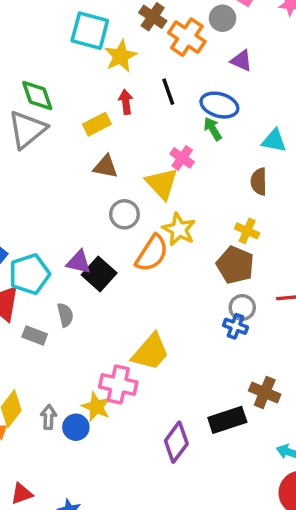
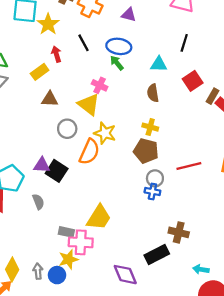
gray rectangle: (35, 335) -> (66, 232), moved
yellow star: (96, 407) -> (68, 259), turned -30
purple diamond: (176, 442) -> (125, 275), turned -50

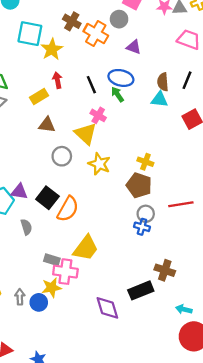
black line: (83, 43) -> (91, 85), moved
brown semicircle: (153, 93) -> (163, 82), moved
orange semicircle: (89, 152) -> (68, 209), moved
purple triangle: (42, 165) -> (19, 192), moved

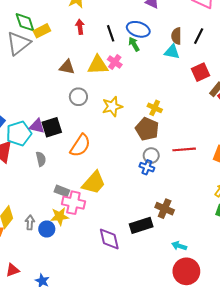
yellow rectangle: (39, 97) -> (42, 31), moved
yellow triangle: (86, 134) -> (98, 65), moved, turned -50
yellow star: (99, 164) -> (112, 107), turned 30
black square: (47, 198) -> (52, 127), moved, turned 30

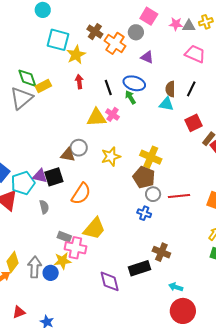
brown triangle: (67, 67) -> (68, 155), moved
yellow cross: (155, 108) -> (151, 157), size x1.5
gray circle: (151, 156) -> (153, 194), moved
gray arrow: (30, 223) -> (35, 267), size x1.5

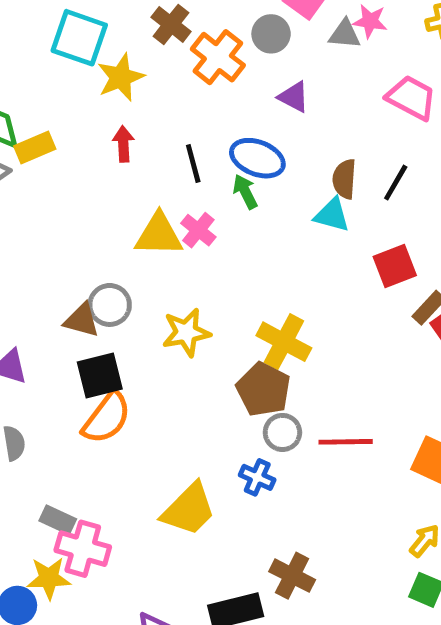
gray triangle: (189, 26) -> (345, 34), moved
black square: (54, 177) -> (100, 375), moved
yellow trapezoid: (94, 229) -> (189, 509), moved

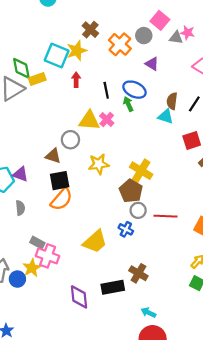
brown cross: (171, 24) -> (90, 30), moved
cyan square: (79, 38) -> (57, 56), moved
gray circle: (110, 305) -> (70, 140), moved
yellow star: (49, 578) -> (32, 268), turned -30

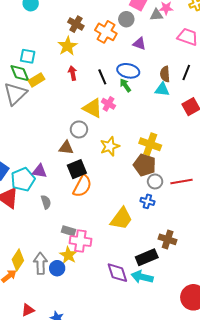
cyan square: (57, 56) -> (28, 56), moved, size x0.7
yellow triangle: (89, 120) -> (93, 108), turned 35
cyan arrow: (148, 313) -> (142, 277), moved, size x1.5

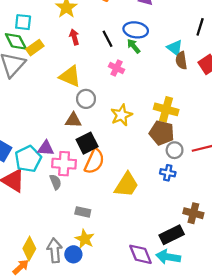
brown semicircle: (165, 74) -> (181, 60), moved
cyan triangle: (162, 90) -> (175, 48), turned 35
yellow triangle: (93, 108) -> (70, 76), moved
yellow trapezoid: (121, 219) -> (126, 185), moved
pink cross: (80, 241) -> (64, 164), moved

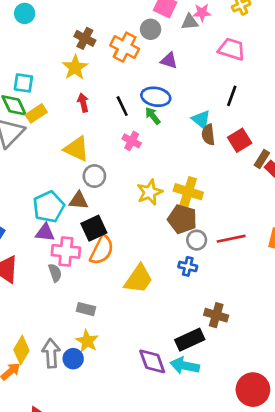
yellow star: (121, 115) -> (150, 192), moved
cyan pentagon: (28, 159) -> (49, 207), moved

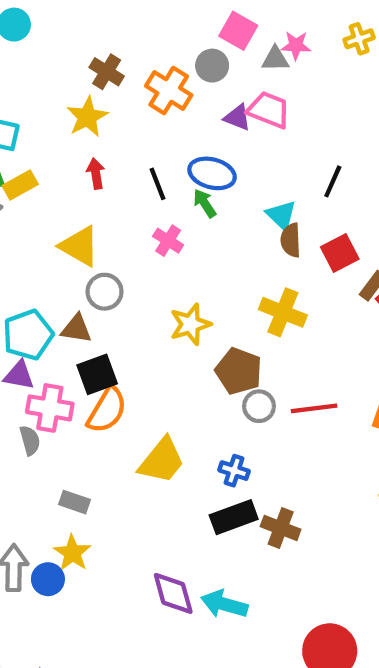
pink trapezoid: (232, 49) -> (269, 110), moved
yellow cross: (188, 192) -> (283, 312), moved
blue cross: (188, 266) -> (234, 471), moved
black rectangle: (190, 340) -> (234, 517), moved

